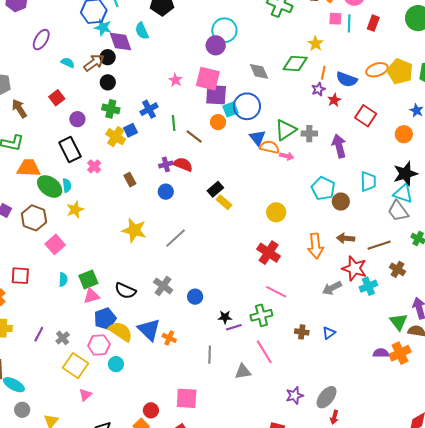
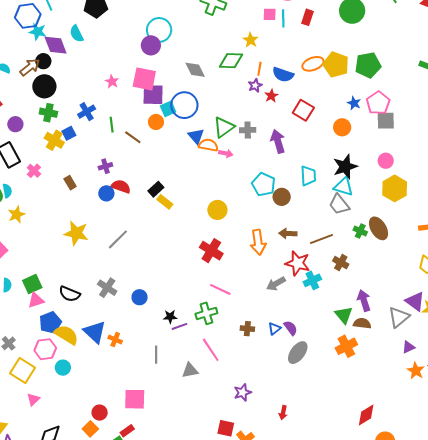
black circle: (108, 82) -> (44, 86), size x1.5
red semicircle: (183, 164) -> (121, 186), moved
purple semicircle: (381, 353) -> (291, 328), moved, turned 56
gray ellipse: (327, 397) -> (298, 353), moved

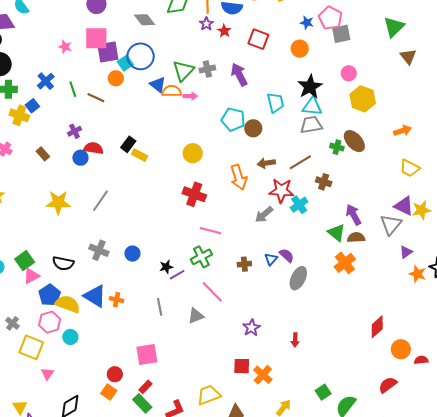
gray trapezoid: (339, 204) -> (311, 125), turned 130

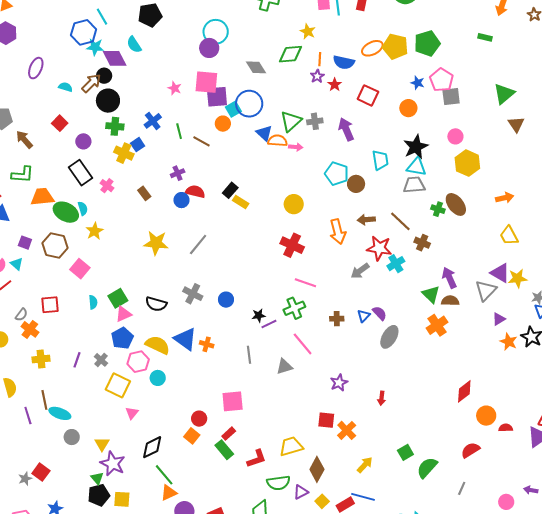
brown line: (300, 162) -> (400, 221), turned 70
yellow trapezoid: (410, 168) -> (509, 236), turned 30
blue pentagon: (50, 295) -> (122, 338), moved

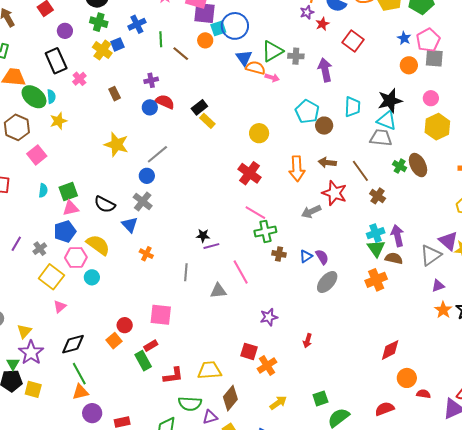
orange circle: (408, 108) -> (409, 65), moved
cyan cross: (396, 264) -> (376, 233), moved
blue circle: (226, 300) -> (147, 176), moved
green cross: (294, 308) -> (265, 231), moved
blue triangle: (185, 339) -> (130, 225), moved, size x0.7

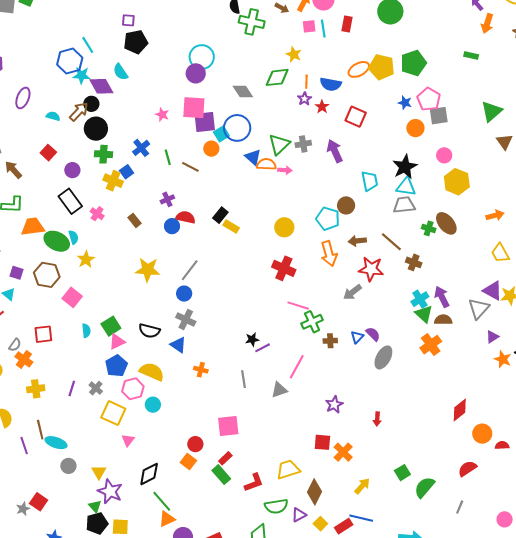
cyan pentagon: (307, 112) -> (328, 219), moved
pink line: (241, 272) -> (297, 367), turned 70

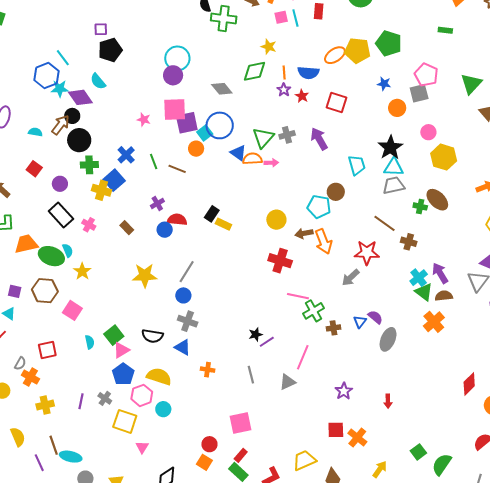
green pentagon: (413, 63) -> (389, 43), turned -30
pink pentagon: (429, 99) -> (426, 75), moved
blue square: (127, 172) -> (114, 180), size x1.5
brown arrow: (357, 241) -> (304, 233), moved

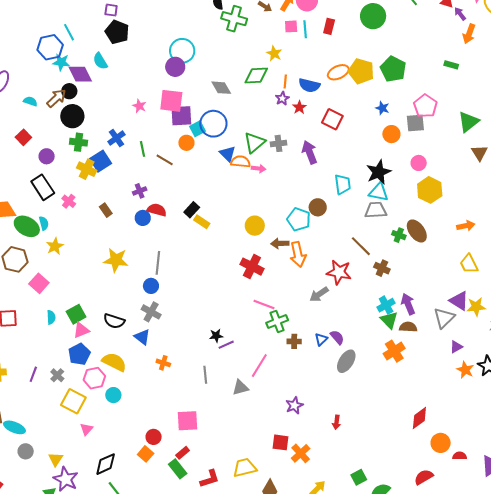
black pentagon: (110, 50) -> (117, 32), turned 30
gray line: (187, 272) -> (158, 263), turned -35

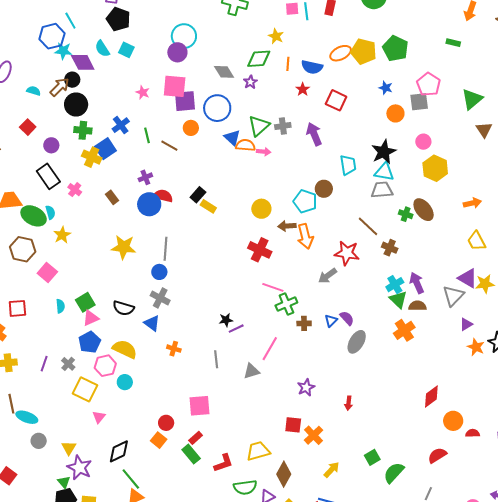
purple star: (282, 98) -> (250, 82), moved
cyan square: (197, 129) -> (126, 50), moved, turned -35
blue circle: (143, 218) -> (149, 204), size x1.5

